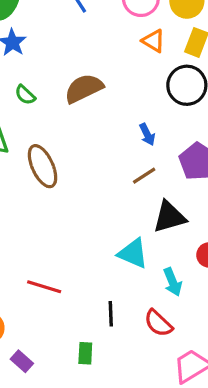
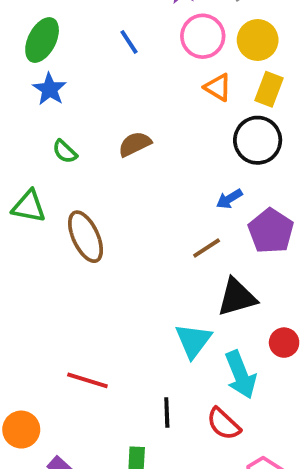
brown semicircle: (84, 88) -> (135, 144), size x0.7
blue arrow: (147, 134) -> (229, 199), moved, turned 85
cyan triangle: (133, 253) -> (193, 341), turned 44
cyan arrow: (173, 282) -> (241, 375), size x1.4

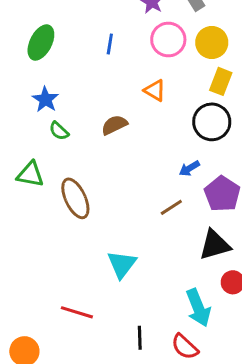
blue line: (129, 42) -> (110, 44), turned 42
orange triangle: (218, 87) -> (155, 90), moved
blue star: (50, 89) -> (45, 99), moved
black triangle: (237, 297) -> (215, 245), moved
cyan triangle: (193, 341) -> (122, 264), moved

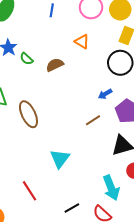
green semicircle: (59, 131) -> (26, 59), moved
red line: (77, 312) -> (29, 191), turned 40
black line: (140, 338) -> (72, 208), turned 63

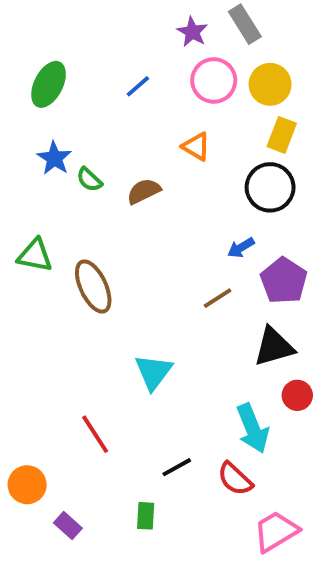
blue line: (52, 10) -> (138, 86), turned 40

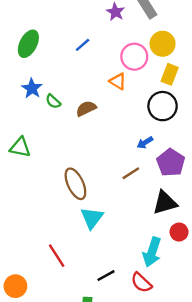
pink circle: (214, 80) -> (134, 57), moved
brown ellipse: (93, 286) -> (75, 184), moved
cyan arrow: (253, 428) -> (152, 252), turned 40

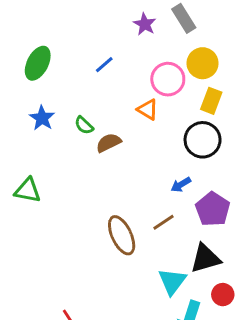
green semicircle: (53, 101) -> (84, 125), moved
brown ellipse: (75, 184) -> (122, 235), moved
cyan triangle: (92, 218) -> (172, 282), moved

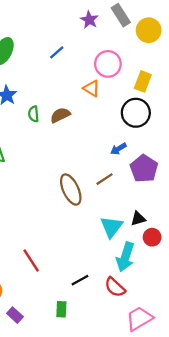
yellow circle: (203, 63) -> (149, 30), moved
green semicircle: (84, 125) -> (34, 114), moved, turned 42
black triangle: (205, 258) -> (138, 219), moved, size x0.6

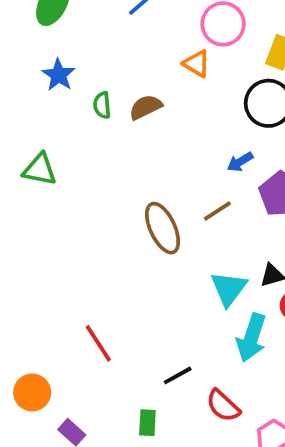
red semicircle: (115, 287) -> (223, 406), moved

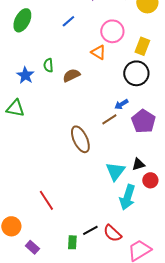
blue star: (59, 75) -> (25, 75), moved
green semicircle: (102, 105) -> (48, 65), moved
brown line: (217, 211) -> (109, 119), moved
black line: (178, 375) -> (90, 230), moved

